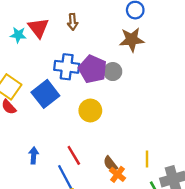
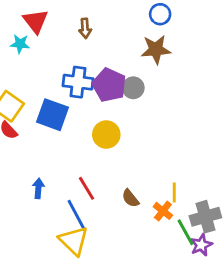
red triangle: (38, 28) -> (36, 21), moved
blue square: (45, 94) -> (52, 115), turned -32
orange cross: (117, 174) -> (163, 211), moved

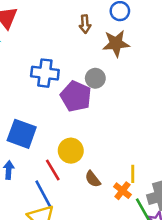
brown arrow: (85, 28) -> (85, 24), moved
purple pentagon: (109, 85) -> (76, 96), moved
blue square: (52, 115) -> (22, 134), moved
yellow circle: (106, 135) -> (71, 151), moved

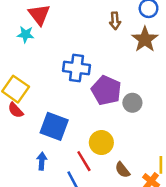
brown star: (116, 43) -> (145, 39), turned -30
gray circle: (95, 78) -> (132, 103), moved

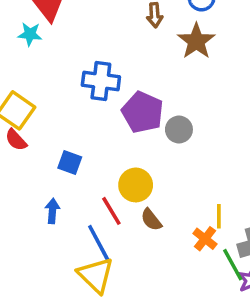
blue square: (54, 126) -> (70, 162), size x0.6
brown semicircle: (122, 170) -> (151, 220), moved

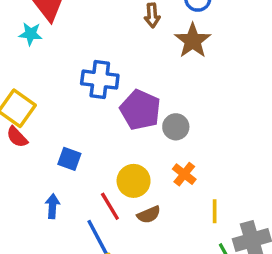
brown semicircle: (151, 220) -> (149, 215), turned -75
orange cross: (205, 239) -> (184, 174), moved

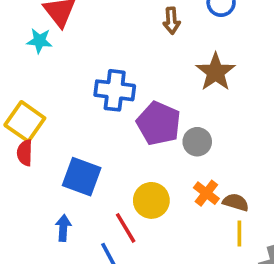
brown star: (193, 41) -> (216, 72), moved
red semicircle: (17, 137) -> (25, 153), turned 45
blue square: (69, 159) -> (82, 177), size x1.5
brown semicircle: (149, 215) -> (236, 202), moved, turned -140

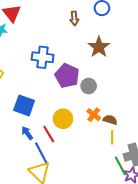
blue arrow: (63, 228) -> (27, 133), moved, turned -40

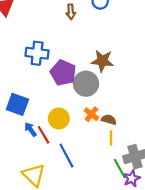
brown star: (99, 47) -> (102, 61), moved, turned -30
gray circle: (89, 86) -> (86, 84), size x1.5
blue arrow: (27, 133) -> (31, 129), moved
blue line: (41, 154) -> (66, 156), moved

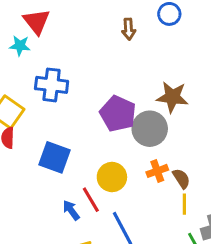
blue cross: (37, 53) -> (52, 85), moved
orange cross: (91, 114) -> (157, 171), turned 32
brown semicircle: (109, 120) -> (181, 179), turned 40
blue arrow: (31, 129) -> (71, 210), moved

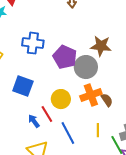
blue cross: (52, 85) -> (33, 43), moved
orange cross: (157, 171) -> (91, 95), size x1.5
yellow line: (184, 204) -> (98, 130), moved

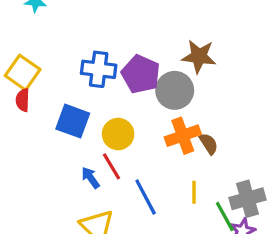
blue cross: (33, 43) -> (99, 69), moved
yellow circle: (61, 99) -> (118, 134), moved

